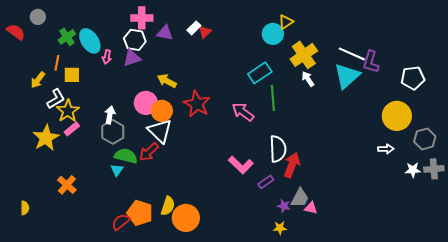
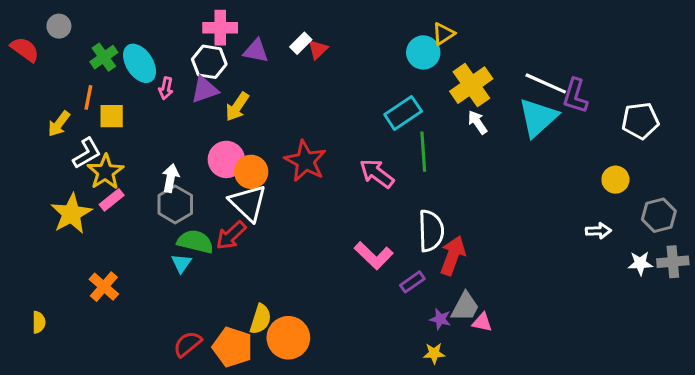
yellow arrow: (167, 81) -> (237, 107), moved, turned -84
yellow circle: (397, 116) -> (615, 180), size x0.6
orange pentagon: (140, 213) -> (233, 347), moved

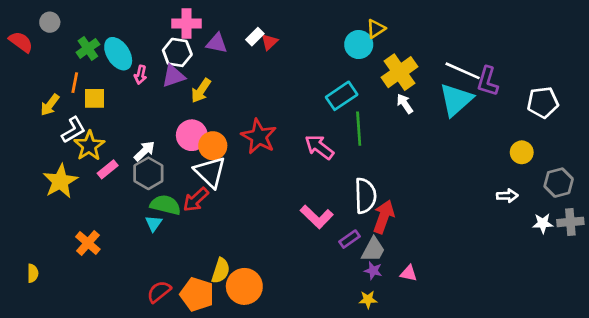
white arrow: (171, 178) -> (144, 151), turned 35
pink rectangle: (112, 200) -> (108, 169), moved
gray trapezoid: (465, 307) -> (373, 250), moved

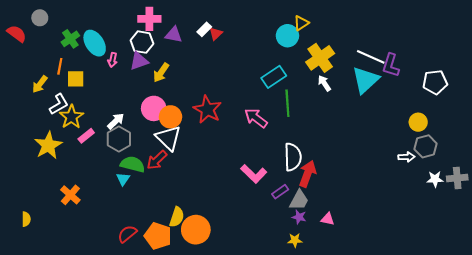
gray hexagon: (559, 183) -> (426, 146), moved

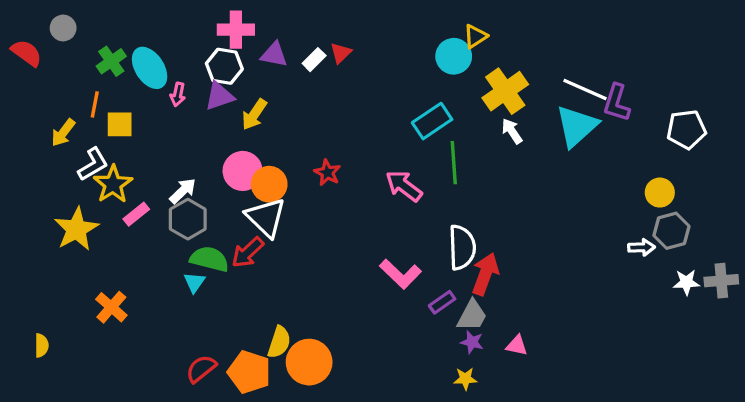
white rectangle: (204, 29) -> (314, 60), moved
red star: (207, 109) -> (327, 173), size x0.6

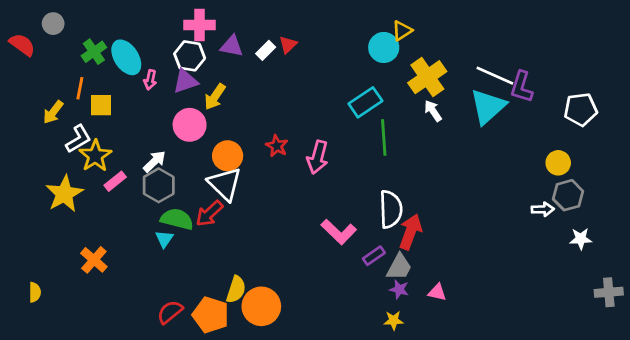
pink circle: (243, 171) -> (190, 125), moved
pink arrow: (404, 186) -> (318, 157), moved, turned -112
gray cross: (721, 281) -> (609, 292), moved

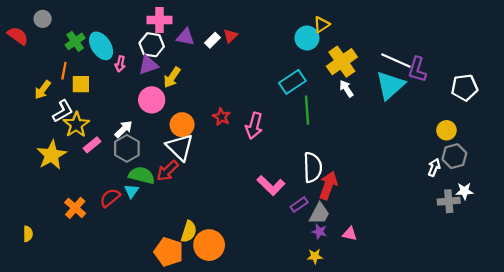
white arrow: (543, 209) -> (434, 167), turned -66
gray cross: (609, 292) -> (449, 201), moved
red semicircle: (170, 312) -> (110, 198), moved

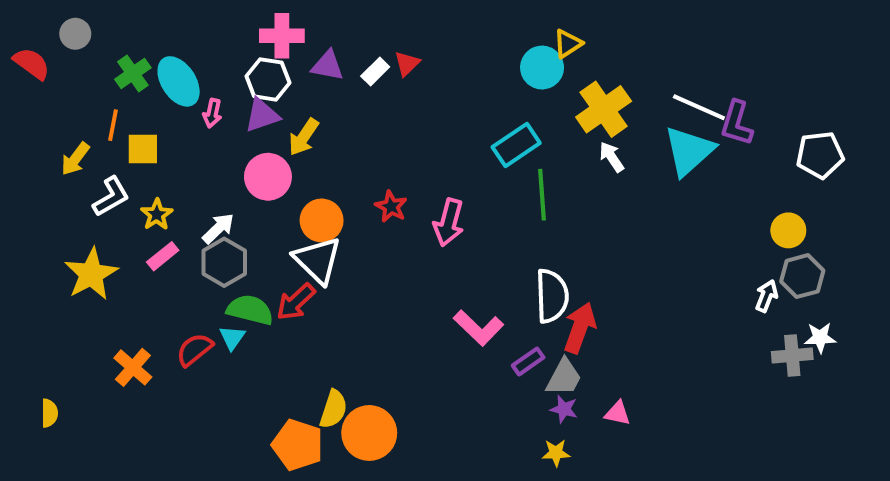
yellow star: (76, 125) -> (157, 215), moved, size x0.7

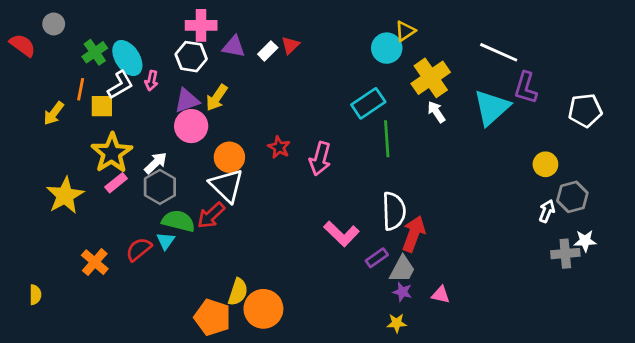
white line: (699, 107) -> (499, 52), moved
purple triangle: (262, 115) -> (187, 101), moved
white L-shape: (111, 197) -> (120, 85), moved
yellow star: (157, 215) -> (112, 153), size x1.8
yellow circle: (788, 230) -> (545, 164), moved

